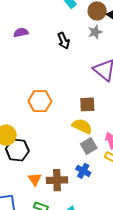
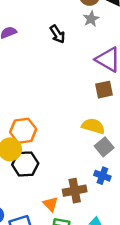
orange hexagon: (40, 101) -> (23, 131), moved
brown square: (87, 104) -> (104, 90), moved
orange triangle: (35, 179) -> (51, 204), moved

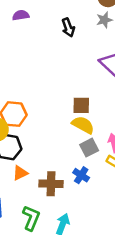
brown square: (104, 90) -> (81, 105), moved
orange triangle: (51, 204) -> (20, 173), moved, turned 35

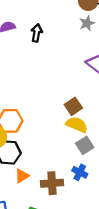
black arrow: (68, 27) -> (37, 33), moved, turned -144
brown square: (81, 105) -> (73, 106), turned -30

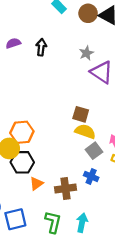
gray star: (87, 23) -> (86, 53), moved
brown square: (73, 106) -> (81, 114), turned -35

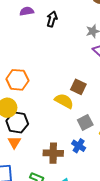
yellow semicircle: (85, 131) -> (64, 101), moved
orange hexagon: (22, 132) -> (17, 80), moved
orange triangle: (36, 184) -> (14, 142), moved, turned -32

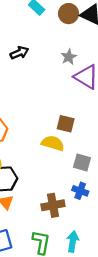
black arrow: (52, 19) -> (19, 53), turned 63
gray square: (85, 122) -> (82, 163), turned -35

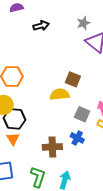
black arrow: (19, 53) -> (41, 26), moved
yellow semicircle: (53, 143) -> (60, 94), turned -30

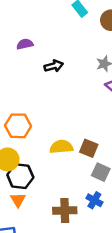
brown square: (73, 79) -> (89, 148), moved
yellow semicircle: (60, 94) -> (61, 147), moved

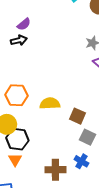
purple semicircle: (25, 44) -> (24, 24), turned 152
black arrow: (54, 66) -> (19, 40), moved
yellow semicircle: (61, 147) -> (50, 103), moved

